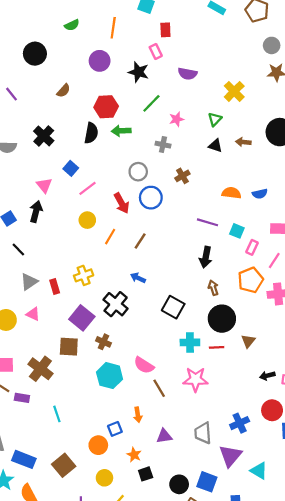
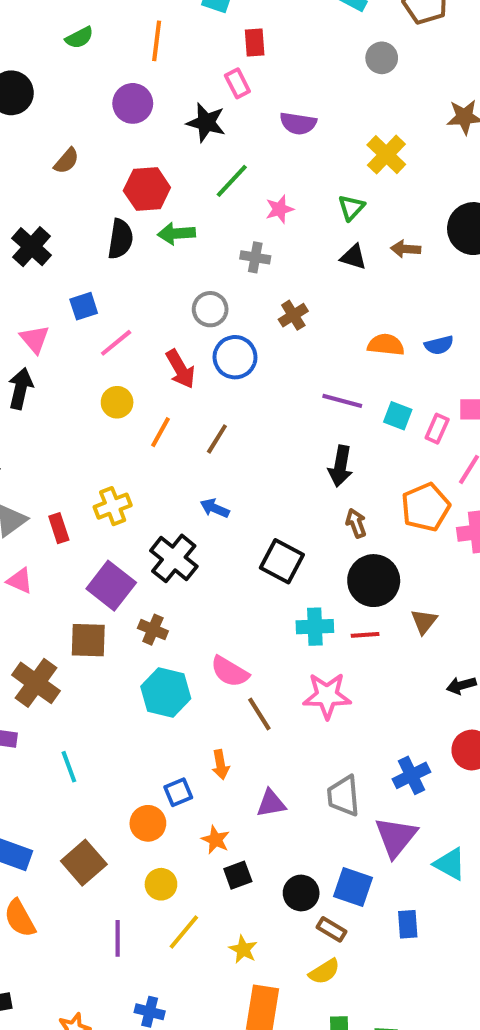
gray circle: (272, 45) -> (382, 58), moved
blue square: (71, 168) -> (84, 306), turned 32
pink rectangle: (252, 247) -> (437, 429), moved

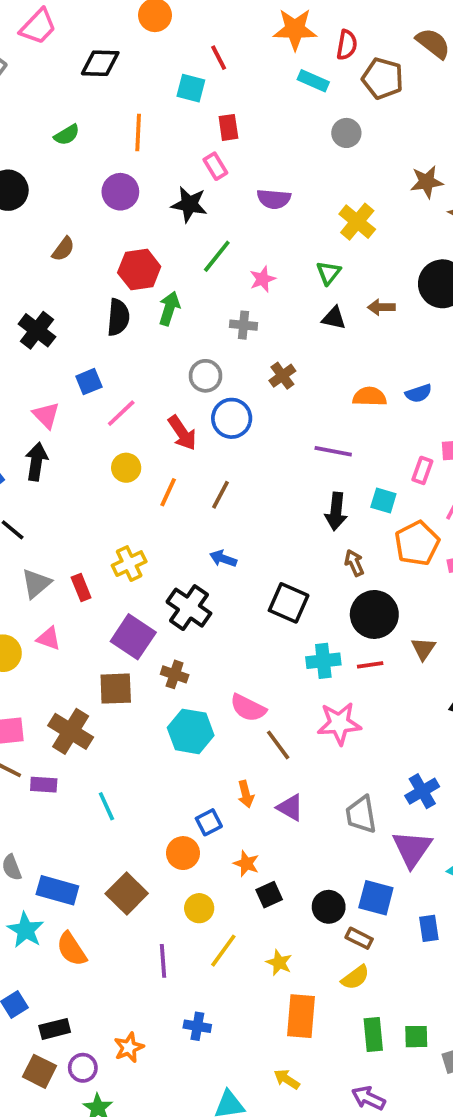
green arrow: (176, 233) -> (169, 308), turned 116
cyan square: (398, 416) -> (383, 500), moved
purple triangle: (271, 803) -> (290, 807), moved, turned 44

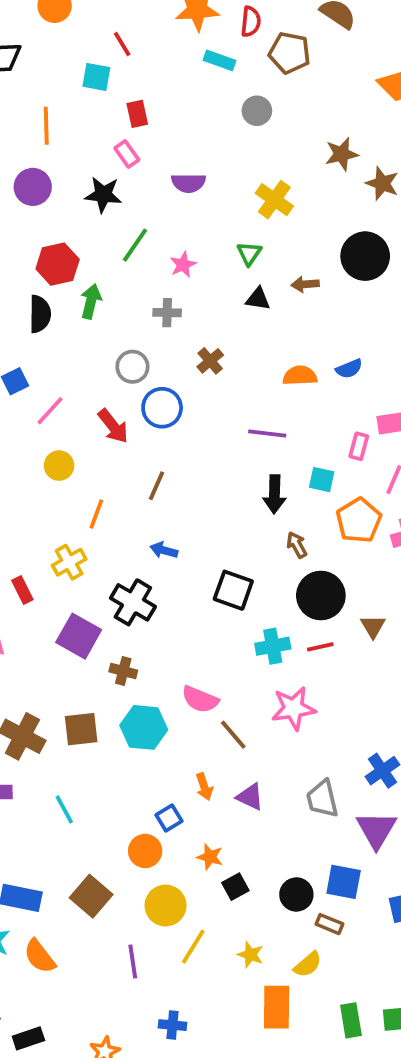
orange line: (168, 492) -> (96, 514), moved
brown square: (116, 689) -> (81, 729), moved
yellow circle: (199, 908) -> (166, 906), size x1.4
yellow semicircle: (355, 977) -> (308, 965), moved

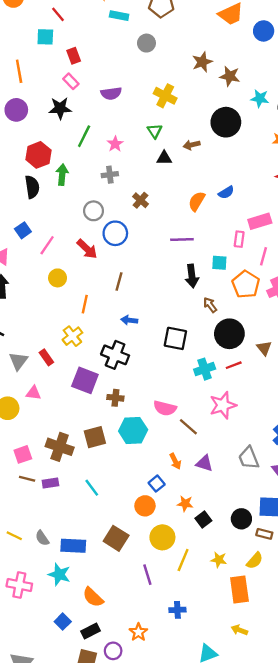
orange semicircle: (300, 376) -> (197, 201), turned -48
orange semicircle: (40, 956) -> (93, 597), moved

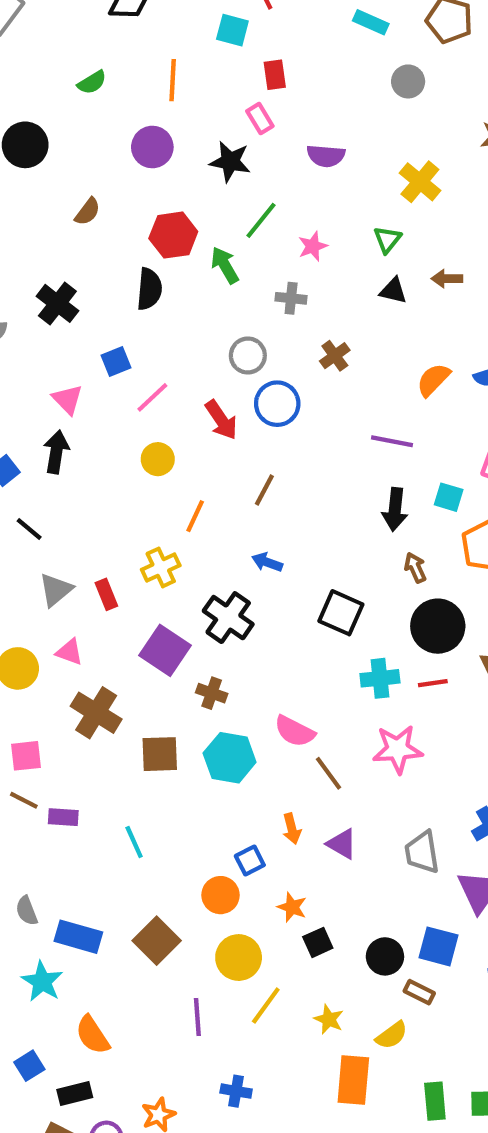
green arrow: (62, 175) -> (225, 265), moved, turned -48
brown cross: (60, 447) -> (96, 713), moved

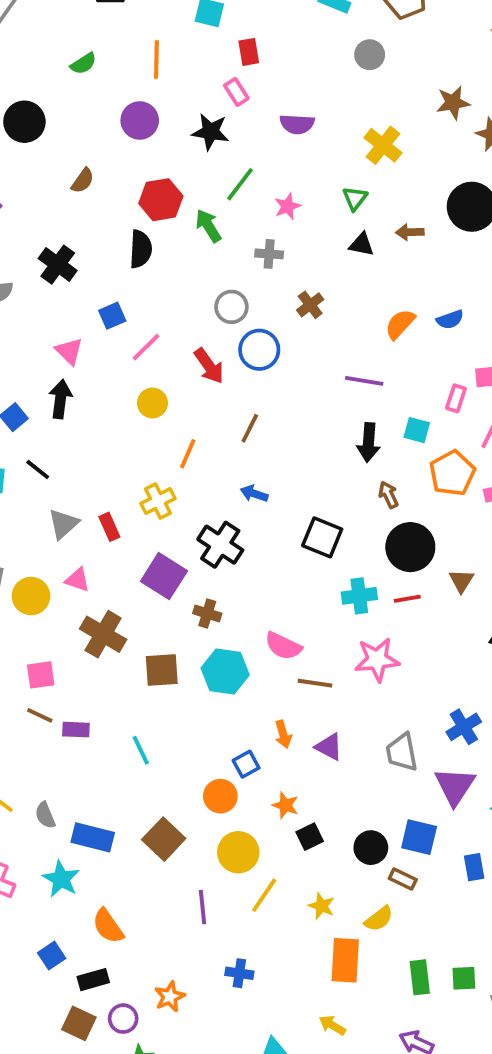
brown line: (329, 773) -> (315, 683), turned -44

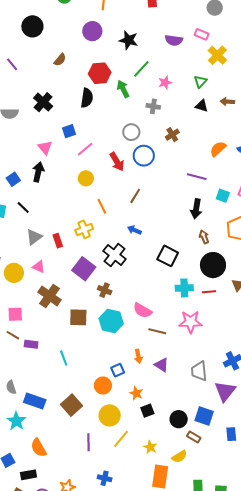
pink rectangle: (236, 92) -> (202, 34), moved, turned -40
cyan square: (417, 430) -> (223, 196), moved
orange line: (188, 454) -> (102, 206), turned -56

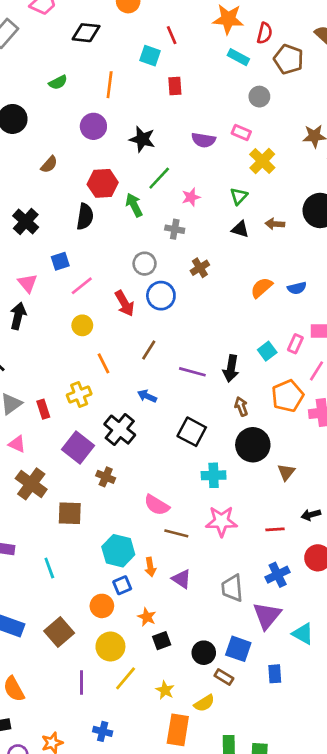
purple line: (197, 177) -> (192, 372), moved
cyan square: (223, 196) -> (267, 351), turned 32
red line: (209, 292) -> (275, 529), moved
cyan hexagon: (111, 321) -> (118, 551), moved

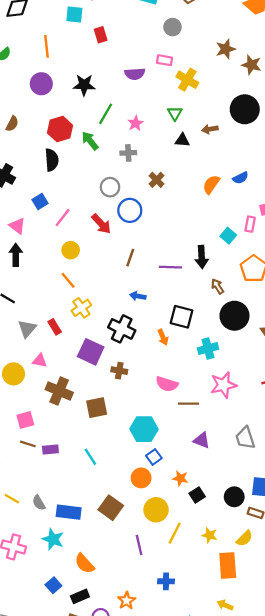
orange line: (103, 363) -> (68, 280), moved
orange arrow: (150, 567) -> (163, 337), moved

